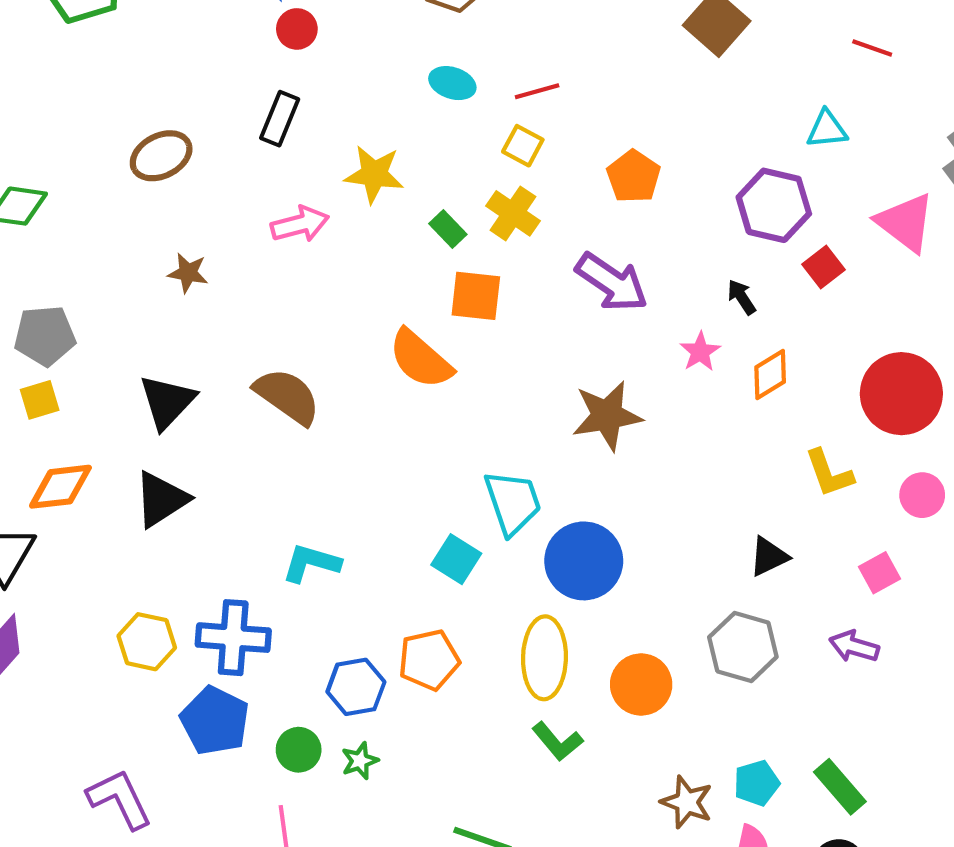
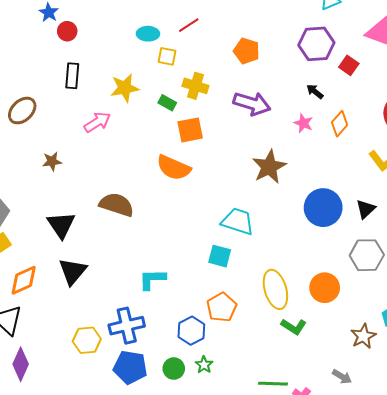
yellow square: (523, 146) -> (167, 56), moved
cyan trapezoid: (513, 502) -> (238, 221), turned -36
blue circle: (584, 561) -> (323, 208), moved
brown star: (687, 802) -> (363, 336), turned -30

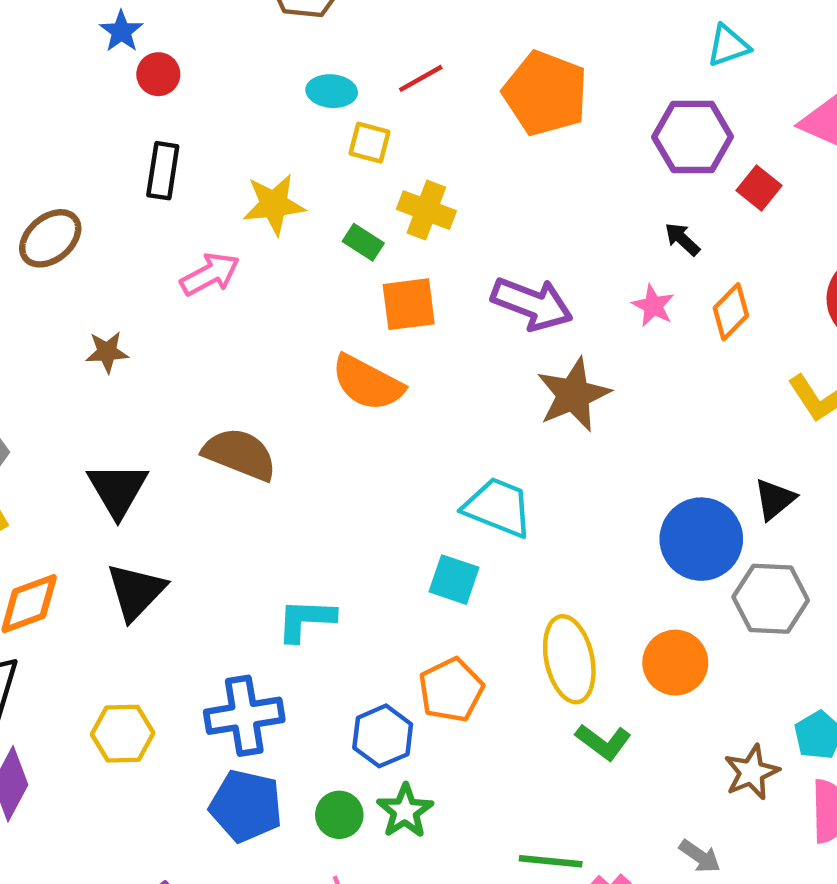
orange pentagon: (247, 51) -> (545, 93), moved, size x1.5
purple arrow: (252, 104) -> (532, 304), moved
blue circle: (323, 208) -> (701, 539), moved
yellow hexagon: (87, 340) -> (123, 734), moved
green star: (204, 365) -> (405, 811), size x1.4

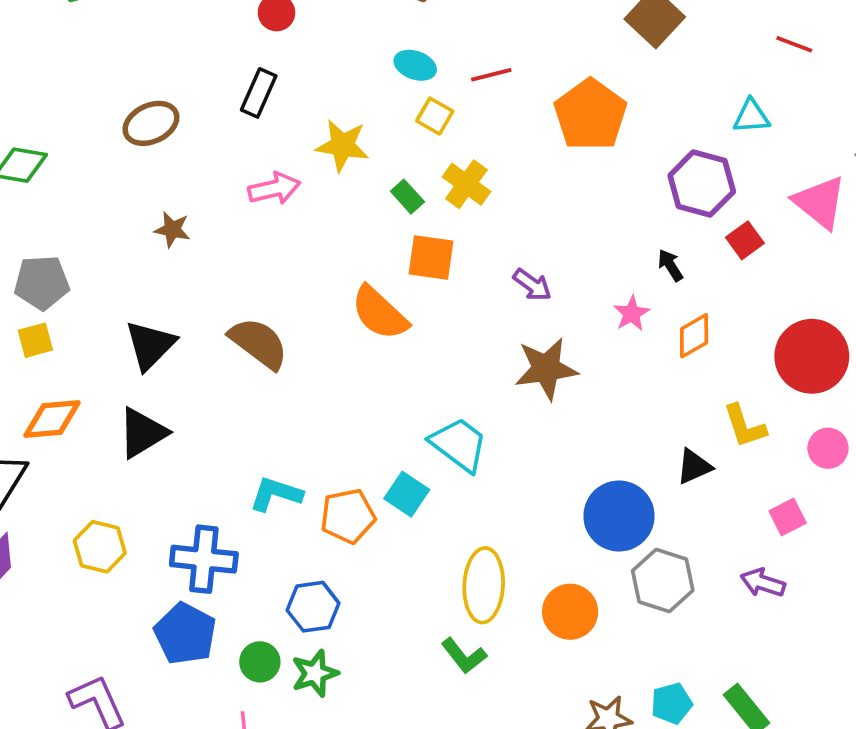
purple arrow: (532, 304) -> (532, 285), size x0.6
black triangle: (775, 499) -> (694, 467), moved
orange pentagon: (451, 690) -> (348, 516), moved
green L-shape: (603, 742) -> (464, 656), moved

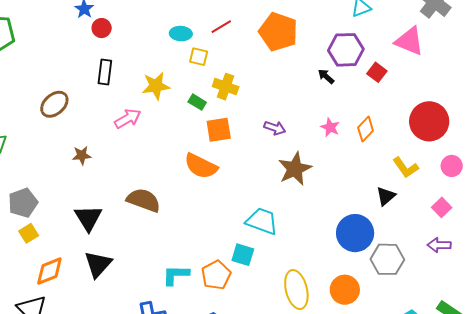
black arrow: (670, 265) -> (326, 76), moved

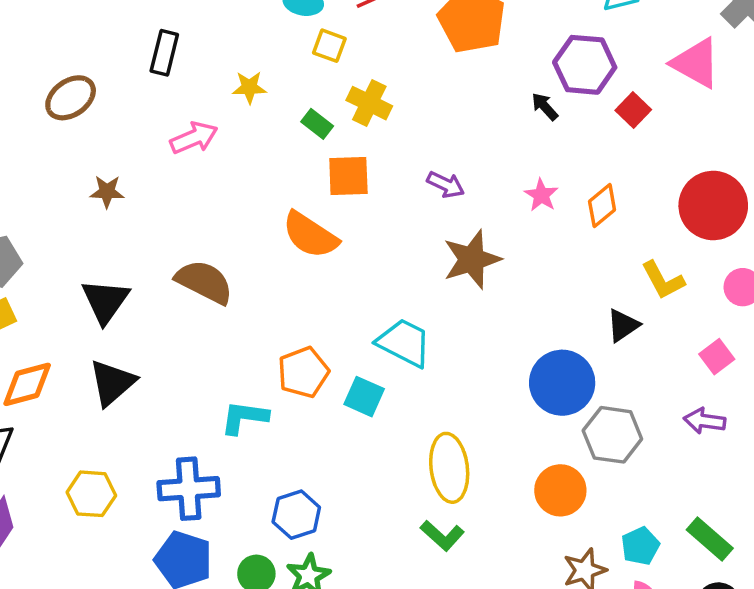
yellow star: (156, 86) -> (249, 87), size x0.7
orange pentagon: (216, 275) -> (303, 372), moved
orange circle: (345, 290) -> (560, 490), moved

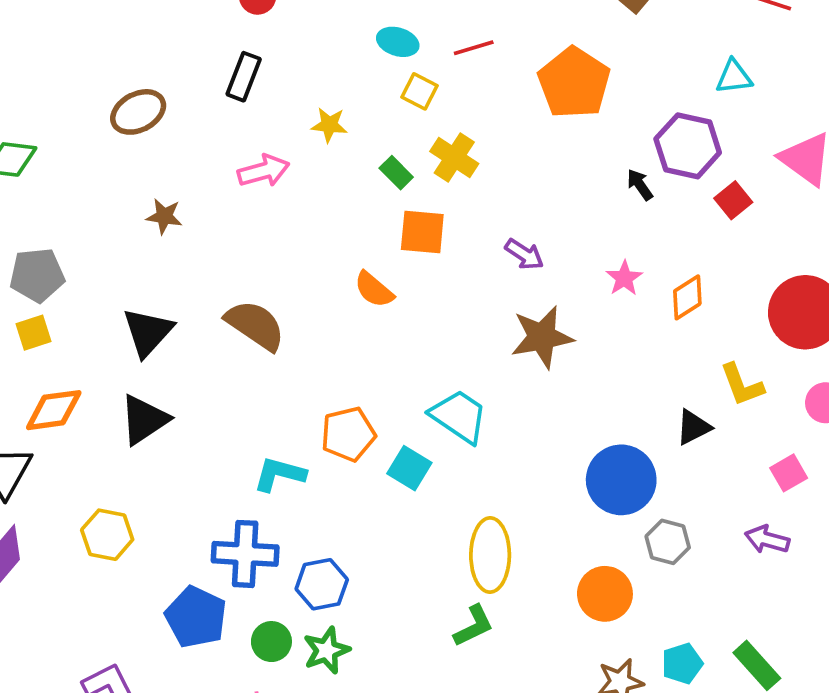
orange semicircle: (310, 235) -> (374, 290), size x0.7
gray hexagon: (612, 435) -> (668, 542), size x0.7
blue cross: (189, 489) -> (245, 554), moved
green L-shape: (442, 536) -> (474, 626), turned -75

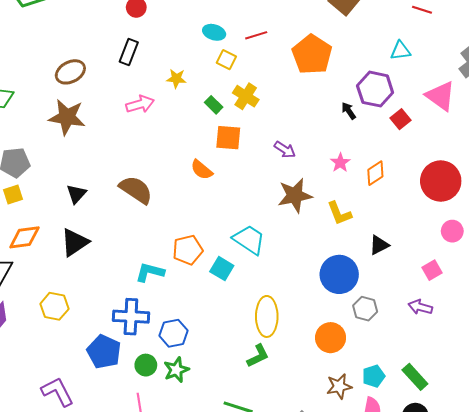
brown star: (164, 216) -> (67, 117), moved, size x1.8
black triangle: (148, 332) -> (76, 194), size x0.7
yellow L-shape: (742, 385) -> (339, 213), moved

